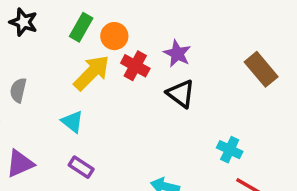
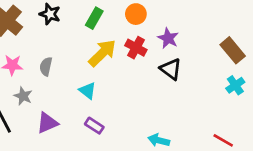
orange circle: (114, 36) -> (136, 14), moved
cyan cross: (230, 150) -> (235, 85), moved, turned 30

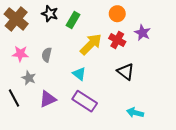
green rectangle: (94, 18) -> (73, 20), moved
black triangle: (171, 69) -> (126, 72), moved
purple rectangle: (94, 126) -> (85, 101), size x1.6

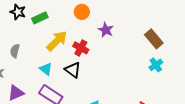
green rectangle: (73, 20) -> (40, 18), turned 35
red cross: (117, 40) -> (81, 48), moved
black triangle: (126, 72) -> (73, 70), moved

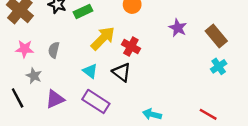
purple star: (106, 30) -> (178, 28), moved

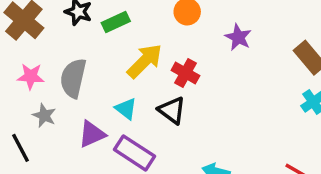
purple star: (178, 28) -> (238, 37), moved
gray semicircle: (54, 50) -> (73, 78), size x1.6
purple triangle: (55, 99) -> (92, 134), moved

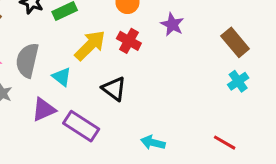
red cross: (185, 73) -> (129, 41), moved
cyan triangle: (126, 109) -> (62, 77), moved

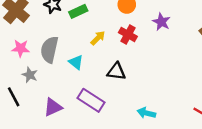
yellow arrow: (90, 45) -> (98, 38), size x0.6
black triangle: (114, 89) -> (116, 71), turned -30
purple triangle: (44, 110) -> (53, 107), moved

